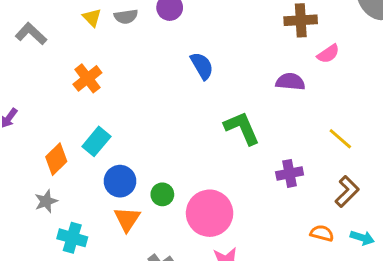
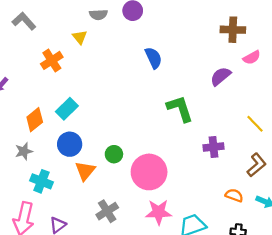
yellow triangle: (92, 17) -> (80, 37), moved
orange cross: (87, 78) -> (52, 60), moved
purple semicircle: (290, 82) -> (221, 76), turned -50
blue circle: (120, 181) -> (70, 144), moved

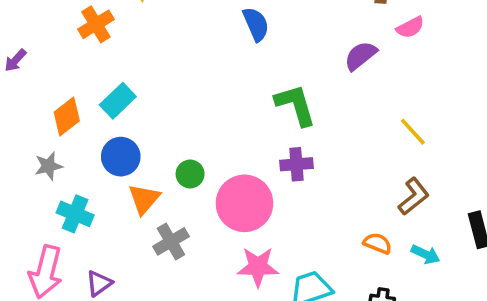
purple cross: (213, 147) -> (296, 164), moved
gray cross: (107, 211) -> (171, 241), moved

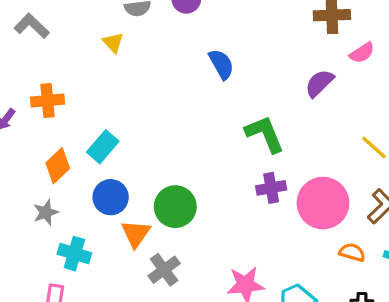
orange cross: (96, 24) -> (47, 101), moved, turned 32
green circle: (190, 174) -> (175, 207), size x1.6
pink circle: (244, 203) -> (323, 203), moved

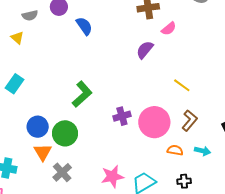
blue semicircle: (221, 64) -> (84, 26), moved
green L-shape: (265, 134) -> (82, 94), moved, turned 76
cyan rectangle: (103, 147) -> (15, 84), moved
blue circle: (111, 197) -> (38, 127), moved

